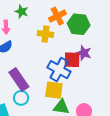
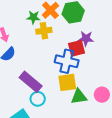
green star: (22, 12) -> (33, 17), moved

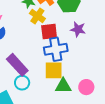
yellow cross: (44, 31) -> (37, 16), turned 35
red square: (76, 48) -> (49, 32), moved
blue cross: (67, 61) -> (56, 49), turned -30

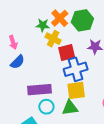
purple rectangle: (17, 65) -> (39, 90), turned -45
green triangle: (63, 86) -> (70, 108), moved

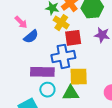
pink arrow: (13, 42) -> (21, 22), turned -32
blue semicircle: (17, 62) -> (31, 37), moved
blue cross: (76, 69) -> (63, 56), moved

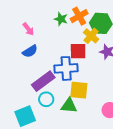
yellow cross: (61, 23) -> (91, 36), moved
blue semicircle: (31, 37) -> (30, 51), moved
purple rectangle: (42, 72) -> (43, 81), turned -45

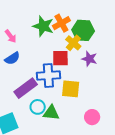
green star: (61, 19) -> (43, 26), size x1.5
yellow square: (79, 90) -> (71, 89), moved
cyan circle: (46, 99) -> (38, 107), moved

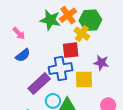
purple star: (89, 59) -> (101, 63), moved

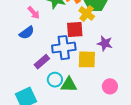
pink arrow: (19, 33) -> (34, 13), moved
purple rectangle: (39, 84) -> (42, 62), size x0.7

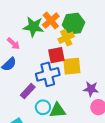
yellow cross: (87, 13) -> (66, 38), turned 35
purple star: (105, 43) -> (91, 89), moved
yellow square: (87, 59) -> (72, 66), moved

